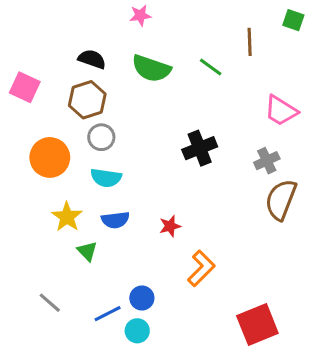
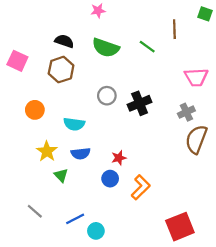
pink trapezoid: (281, 111) -> (196, 77), turned -35
gray circle: (101, 137) -> (107, 96), moved
orange circle: (50, 157) -> (35, 110), size x0.7
blue circle: (142, 298) -> (110, 179), moved

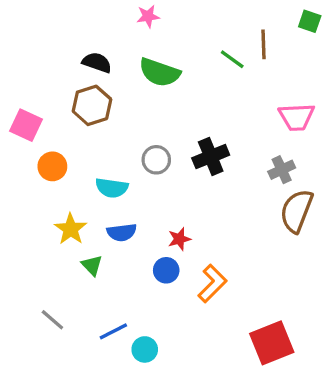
green line: (147, 47) -> (232, 59), moved
pink square: (17, 61) -> (26, 125), moved
gray circle: (107, 96) -> (156, 160), moved

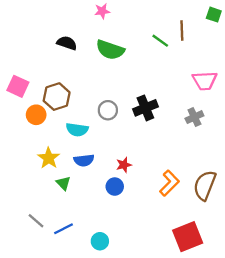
brown hexagon: (92, 105) -> (57, 97), moved
brown semicircle: (296, 211) -> (205, 185), moved
orange L-shape: (212, 283) -> (169, 183), moved
blue line: (113, 331) -> (63, 229), moved

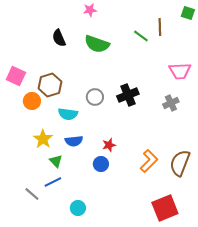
black semicircle: (67, 43) -> (59, 38), turned -132
blue line: (63, 229) -> (53, 182), moved
cyan circle: (100, 241) -> (78, 208), moved

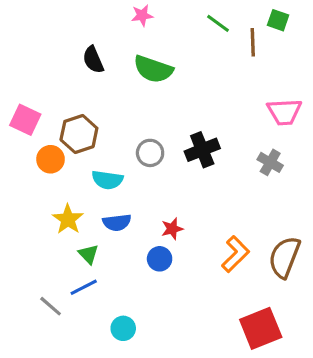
green square: (188, 13) -> (278, 20), moved
green line: (141, 36) -> (218, 23), moved
gray cross: (171, 103) -> (270, 162), turned -35

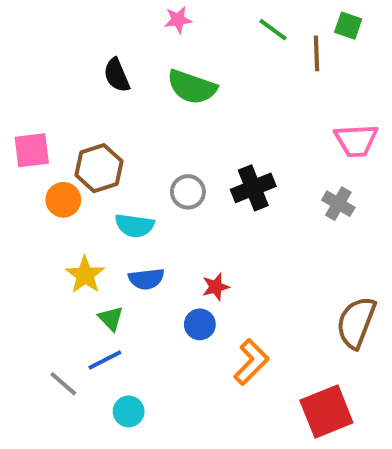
pink square: (25, 120) -> (32, 150), turned -32
orange L-shape: (235, 254) -> (251, 362), moved
cyan circle: (123, 328) -> (129, 411), moved

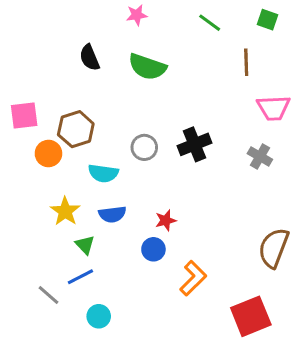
brown line: (317, 53) -> (246, 62), moved

